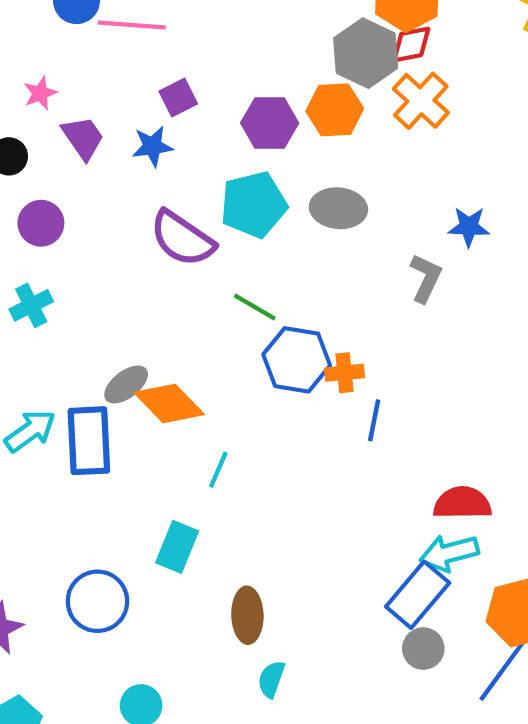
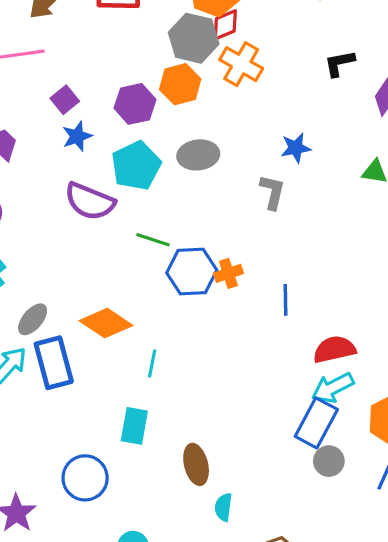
blue star: (152, 146) -> (77, 136), moved
gray ellipse: (126, 385) -> (33, 319), moved
blue line: (374, 420) -> (286, 300), moved

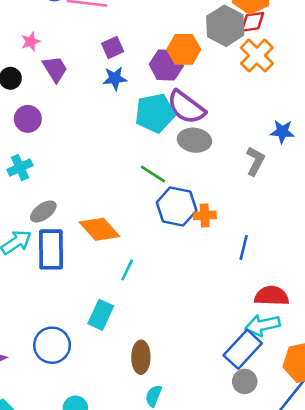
orange hexagon: (180, 84) -> (184, 49), moved
gray ellipse: (198, 155) -> (194, 140), moved
purple semicircle: (90, 201) -> (186, 107), moved

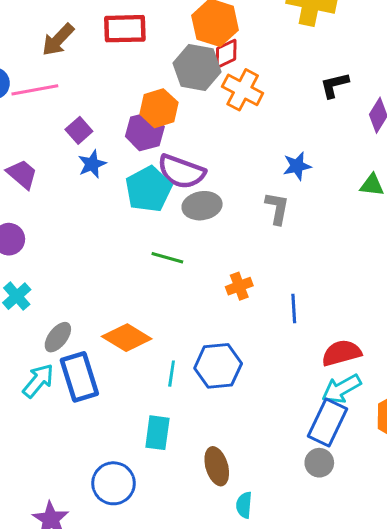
blue hexagon: (177, 207) -> (218, 366), moved
gray circle: (245, 381) -> (319, 463), moved

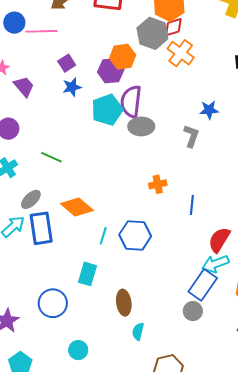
purple semicircle: (181, 172) -> (131, 102), turned 68
green line: (167, 258) -> (52, 157), moved
red semicircle: (341, 353) -> (219, 240), turned -52

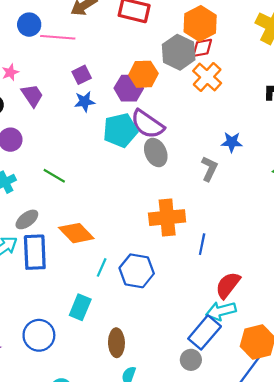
purple semicircle: (131, 102) -> (147, 124), turned -68
gray ellipse: (141, 126) -> (156, 153), turned 60
orange cross: (158, 184) -> (167, 218), size x1.8

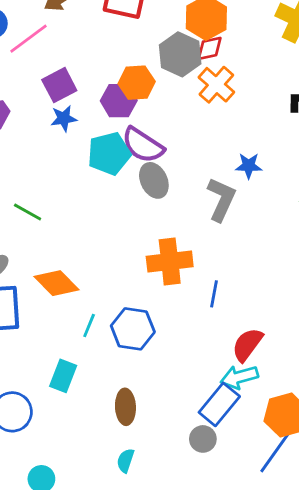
pink line: (58, 37) -> (28, 39), turned -40
purple square: (82, 75) -> (59, 85), size x1.4
gray L-shape: (209, 169) -> (221, 199), size x1.4
brown ellipse: (116, 343) -> (125, 407), moved

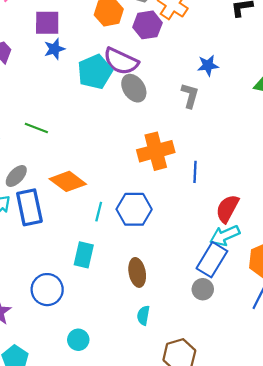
purple square: (59, 85) -> (47, 23), turned 36
purple hexagon: (119, 101) -> (147, 25), moved
gray L-shape: (221, 199) -> (190, 96), size x0.7

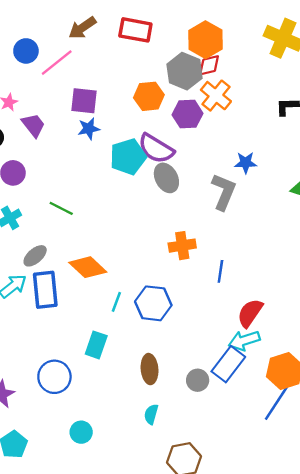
gray L-shape: (190, 96) -> (224, 192), size x1.4
orange cross: (156, 151) -> (182, 246), size x0.7
gray circle: (203, 289) -> (198, 380), moved

